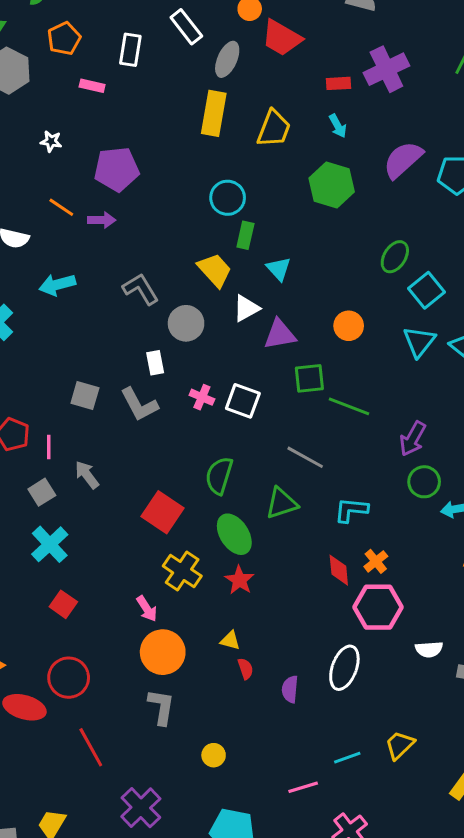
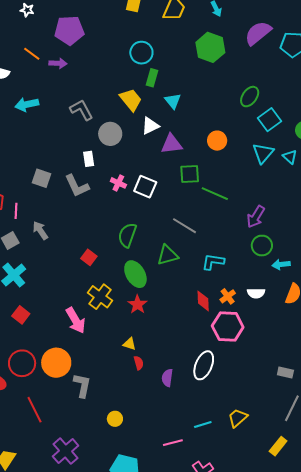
red square: (162, 512) -> (89, 257), size x0.6
pink arrow: (147, 609) -> (76, 320), size x1.5
white semicircle: (429, 649) -> (256, 293), moved
orange circle: (163, 652) -> (56, 363), moved

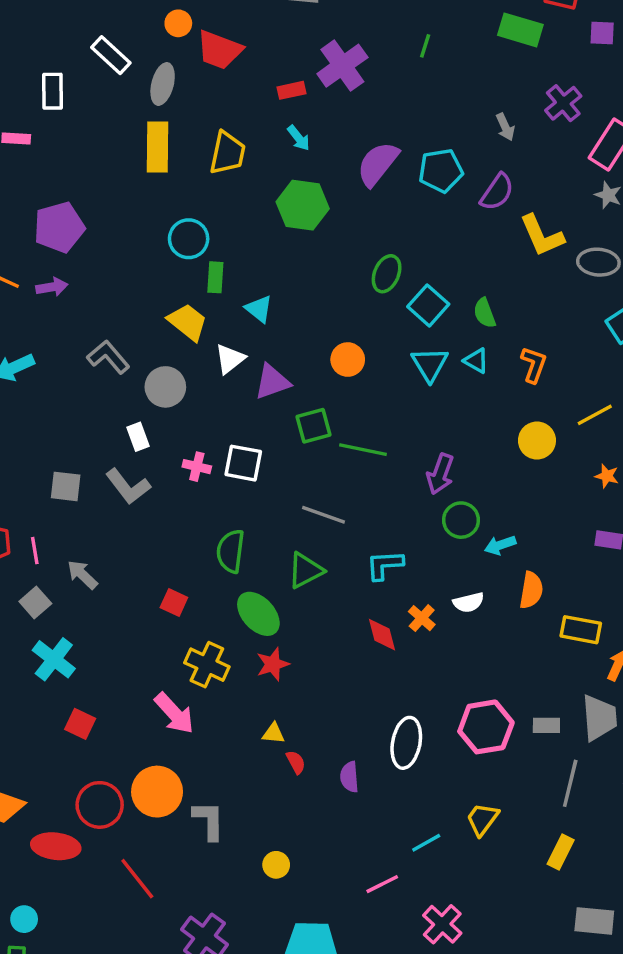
red star: (137, 304) -> (273, 664), turned 30
pink hexagon: (228, 327) -> (486, 727), moved

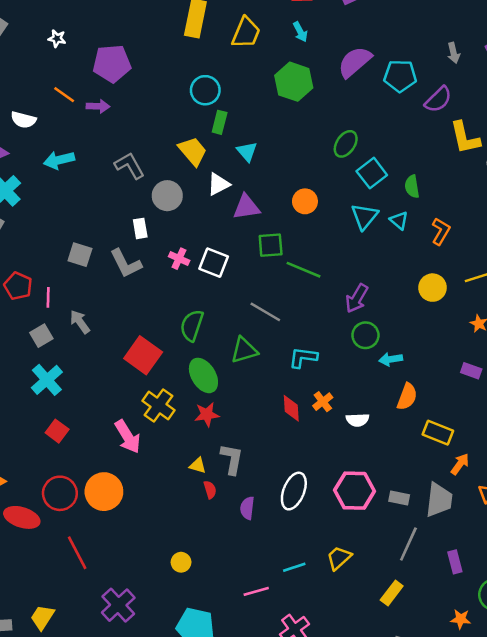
white semicircle: (468, 602) -> (358, 420), moved
red square: (174, 603) -> (143, 355), size x1.8
gray L-shape: (209, 820) -> (232, 459), moved

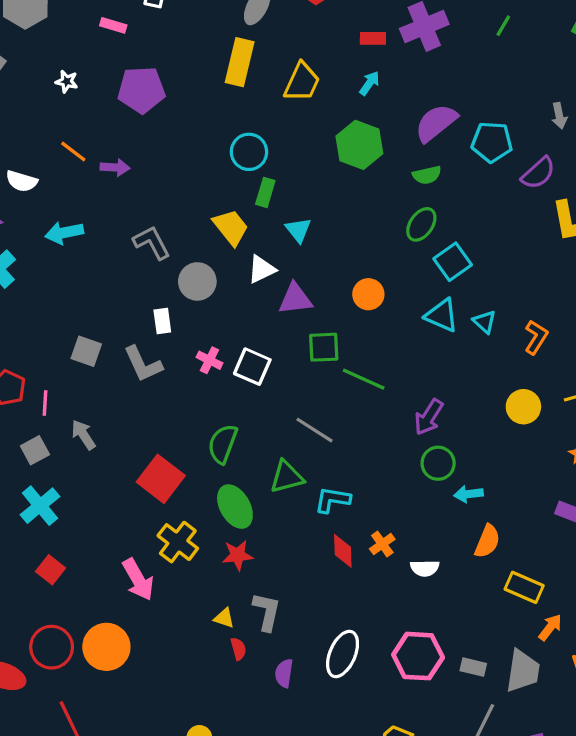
cyan arrow: (300, 32) -> (369, 83), turned -120
purple pentagon: (112, 63) -> (141, 90), moved
green semicircle: (412, 187) -> (427, 175), moved, turned -95
cyan triangle: (364, 216) -> (442, 315), turned -48
cyan L-shape: (303, 357) -> (332, 500), moved

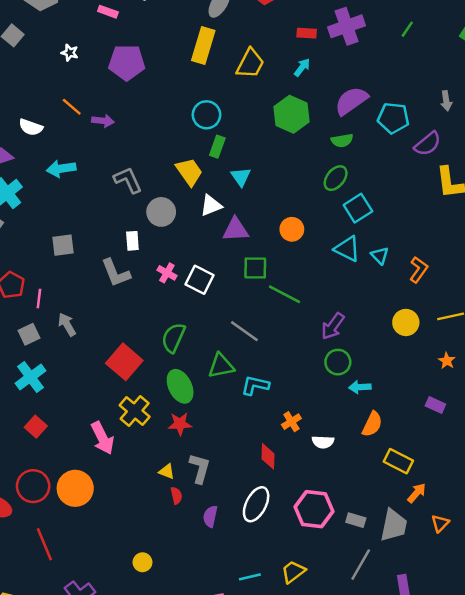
gray square: (86, 351) -> (63, 245), moved, turned -30
red diamond: (343, 551) -> (268, 456), moved

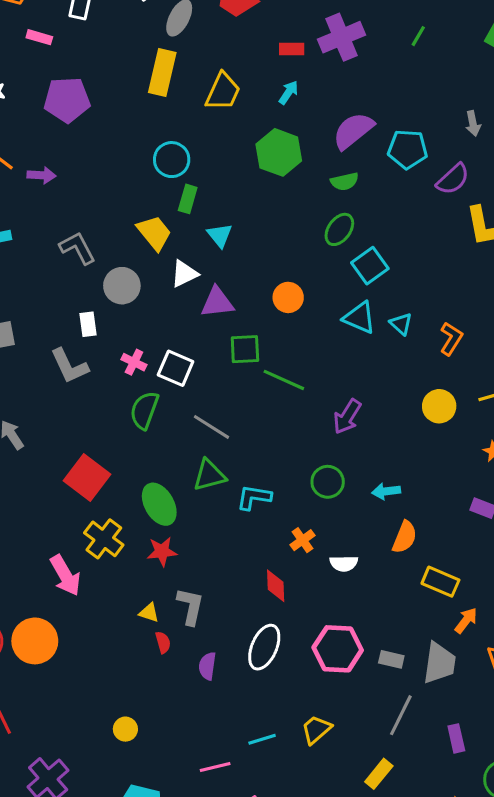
gray line: (244, 331) -> (211, 427), moved
green semicircle: (173, 338) -> (144, 410), moved
green circle: (338, 362) -> (328, 482), moved

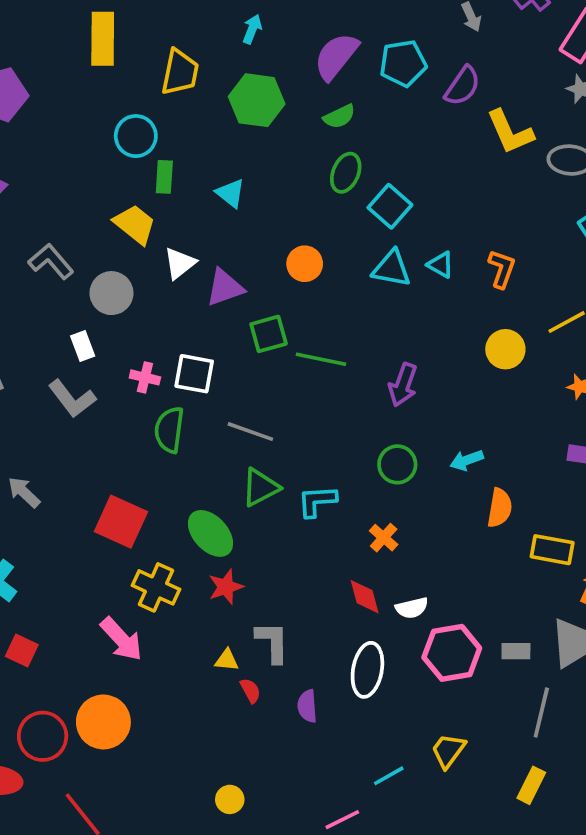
yellow trapezoid: (223, 92) -> (180, 72), moved
cyan triangle: (220, 235) -> (230, 193), moved
white semicircle: (344, 563) -> (412, 608), moved

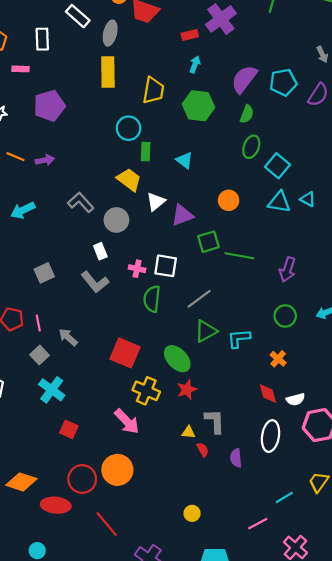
green semicircle: (339, 117) -> (247, 114), turned -42
gray line: (250, 432) -> (199, 299), turned -55

